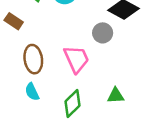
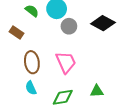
gray circle: (103, 33) -> (69, 26), moved
green diamond: (73, 104) -> (63, 97), turned 35

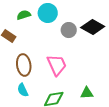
green semicircle: (32, 11) -> (24, 15), turned -56
gray circle: (69, 26) -> (69, 30), moved

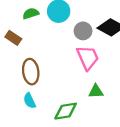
pink trapezoid: (57, 65) -> (88, 58), moved
green triangle: (87, 93) -> (96, 91), moved

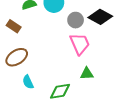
brown ellipse: (31, 72) -> (17, 57), moved, turned 65

